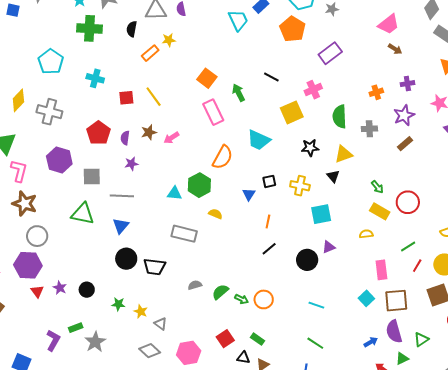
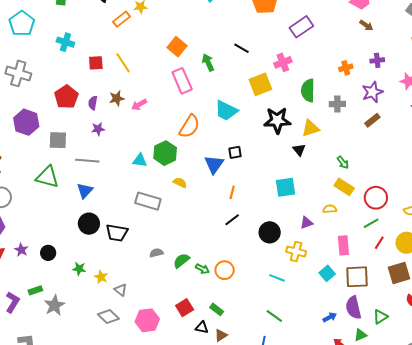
black star: (310, 148) -> (277, 120), size x1.5
yellow cross: (300, 186) -> (296, 252), moved
blue triangle: (249, 194) -> (214, 164), size x1.5
red circle: (408, 202) -> (376, 198), moved
purple triangle: (329, 247) -> (306, 223), moved

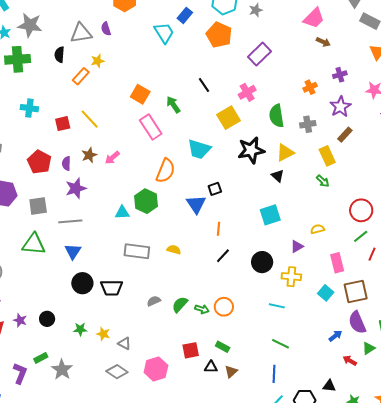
black line: (242, 48) -> (204, 85), turned 35
purple star: (98, 129) -> (76, 188), size x1.5
yellow semicircle: (180, 183) -> (174, 250), moved
yellow rectangle: (344, 187) -> (327, 156), moved, turned 42
red square: (185, 308) -> (191, 350), turned 30

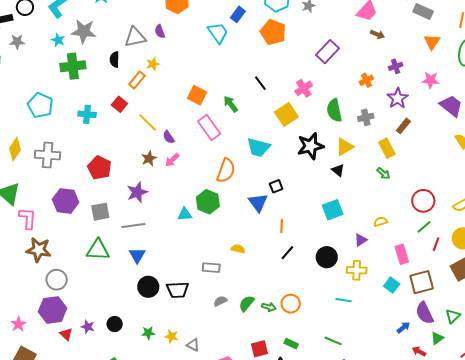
purple rectangle: (259, 54) -> (327, 52), moved
red square: (63, 124) -> (119, 104), moved, turned -35
purple semicircle: (66, 163) -> (169, 137), moved, turned -32
gray rectangle: (137, 251) -> (211, 268), moved, size x0.7
green line: (281, 344) -> (333, 341), moved

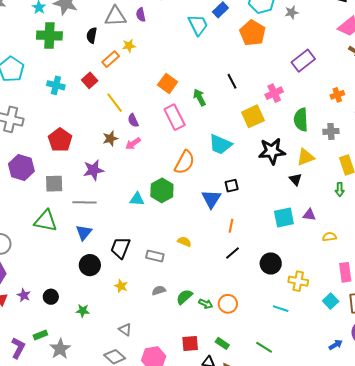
green arrow: (383, 173) -> (340, 189), turned 40
purple triangle: (361, 240) -> (309, 215), moved, turned 32
black trapezoid: (178, 290) -> (121, 248), moved, turned 105
yellow star: (172, 336) -> (121, 286), moved

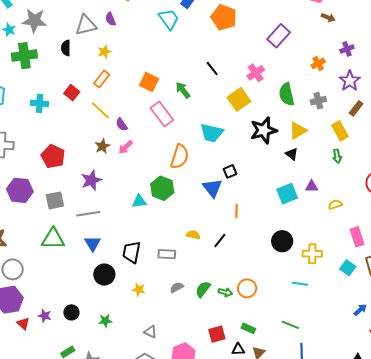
orange rectangle: (111, 59) -> (102, 79), moved
black line: (233, 253) -> (220, 241), moved

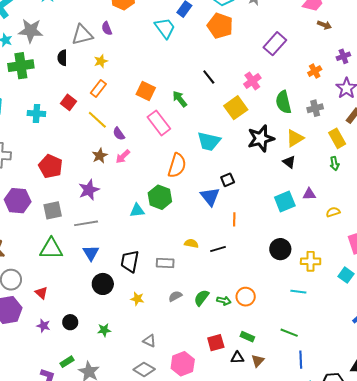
black line: (220, 241) -> (218, 249), turned 35
red triangle: (23, 324) -> (41, 293), moved

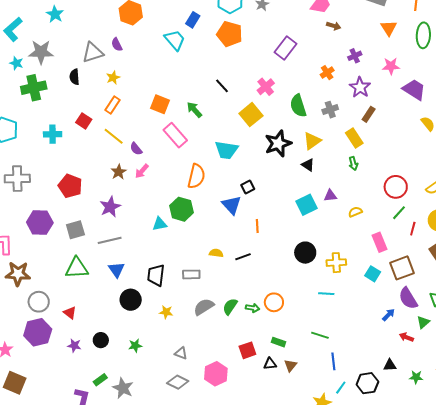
gray semicircle: (175, 296) -> (204, 307), size x1.5

